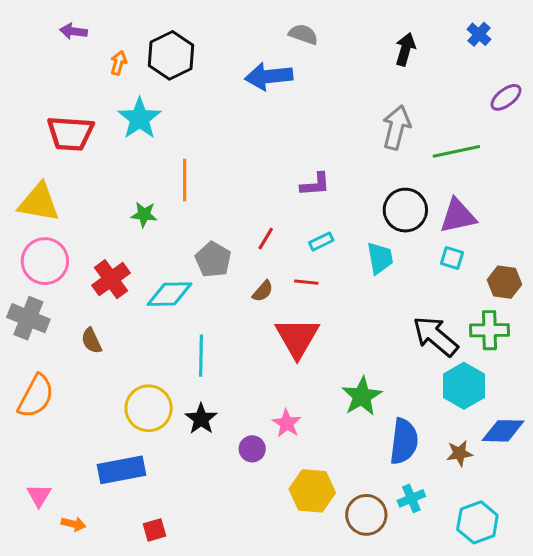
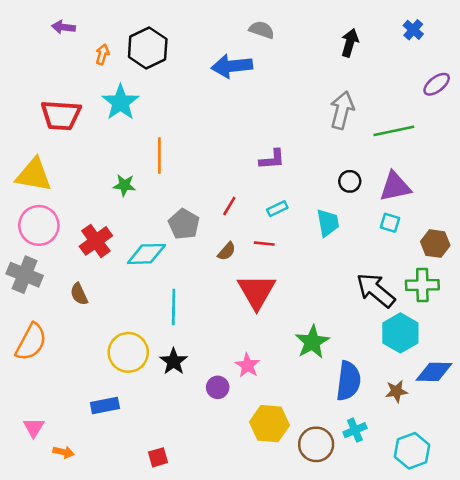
black circle: (405, 210) -> (350, 181), size x0.6
blue rectangle: (122, 470) -> (105, 405), size x0.7
red square: (155, 530) -> (158, 457), moved

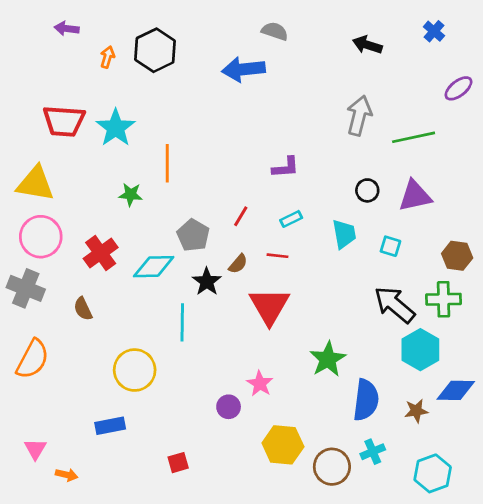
black arrow: (350, 43) -> (367, 45), turned -88
cyan star: (120, 102) -> (116, 128), moved
cyan square: (390, 223) -> (390, 246), moved
black star: (174, 361) -> (207, 282), moved
red square: (158, 457) -> (178, 463), moved

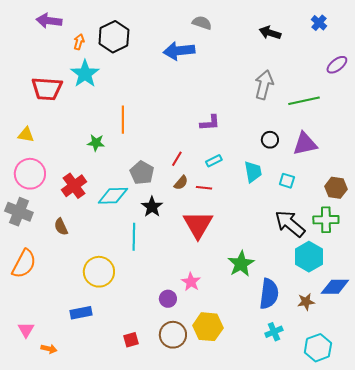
purple arrow: (67, 28) -> (49, 21), size x1.4
cyan star: (116, 128) -> (85, 74), moved
yellow triangle: (35, 184) -> (26, 135), size x0.6
brown semicircle: (238, 264) -> (181, 183), moved
brown circle: (332, 467) -> (173, 335), moved

